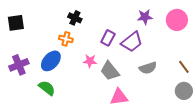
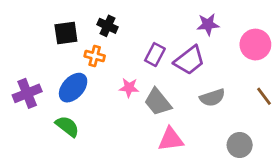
pink circle: (177, 20) -> (255, 45), moved
black square: (16, 23) -> (66, 33), moved
gray circle: (184, 91) -> (240, 145), moved

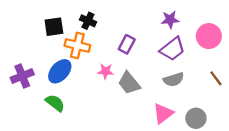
orange cross: (95, 56) -> (77, 45), size x1.5
purple trapezoid: (189, 60) -> (172, 49), moved
pink triangle: (171, 139) -> (163, 114), moved, turned -30

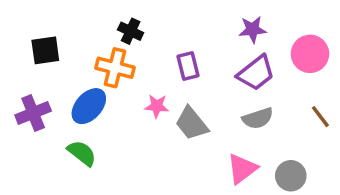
black square: (54, 27) -> (45, 50), moved
purple rectangle: (127, 44) -> (188, 66), turned -42

